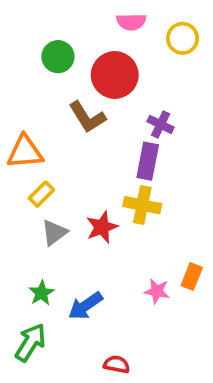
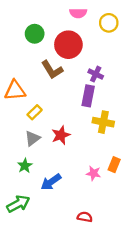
yellow rectangle: (41, 194) -> (35, 112), moved
yellow cross: (142, 205) -> (103, 122), moved
green star: (41, 293) -> (25, 166), moved
green arrow: (30, 342) -> (18, 204), turned 30
red semicircle: (117, 364) -> (85, 217), moved

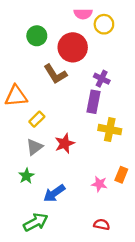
yellow circle: (109, 23) -> (104, 24), moved
green arrow: (18, 204) -> (36, 222), moved
red semicircle: (85, 217) -> (102, 224), moved

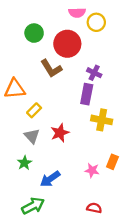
gray triangle: (35, 147) -> (32, 136), turned -35

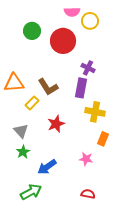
brown L-shape: (51, 68) -> (48, 87), moved
gray triangle: (32, 136) -> (21, 131), moved
orange rectangle: (112, 162) -> (103, 139), moved

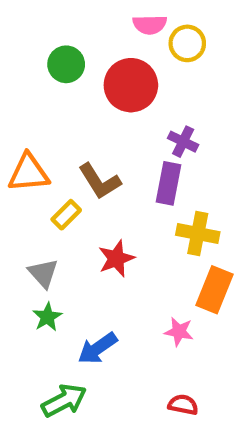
orange rectangle: (103, 139) -> (214, 290), size x1.5

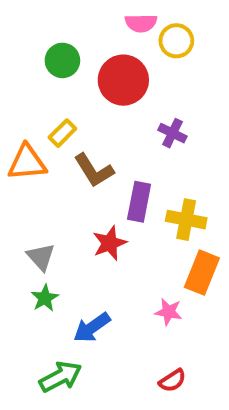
purple rectangle: (168, 183) -> (139, 202), moved
yellow rectangle: (66, 215) -> (62, 133), moved
red semicircle: (183, 405) -> (172, 381), turned 136

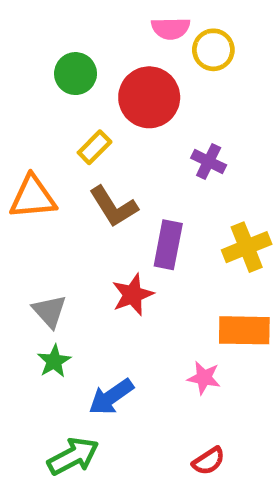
yellow rectangle: (62, 133) -> (95, 147), moved
yellow cross: (186, 220) -> (247, 247), moved, turned -33
orange rectangle: (202, 273) -> (244, 330), turned 69

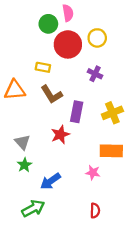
pink semicircle: (171, 28) -> (68, 13), moved, turned -98
yellow circle: (213, 50) -> (97, 38), moved
green circle: (76, 74) -> (48, 24), moved
yellow rectangle: (95, 147) -> (43, 67), turned 56
red semicircle: (209, 461) -> (95, 211), turned -56

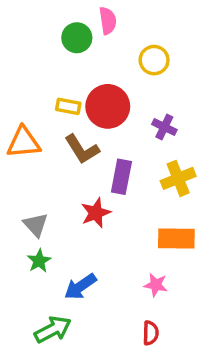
red circle: (68, 44) -> (108, 106), moved
purple cross: (95, 74) -> (164, 127), moved
pink star: (93, 173) -> (156, 285), moved

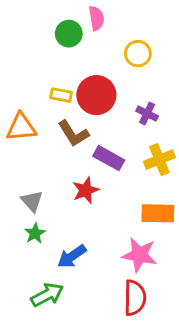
purple rectangle: (121, 177) -> (109, 158), turned -72
pink star: (156, 285) -> (139, 255), size x1.6
red semicircle: (151, 333) -> (135, 298), size x1.6

